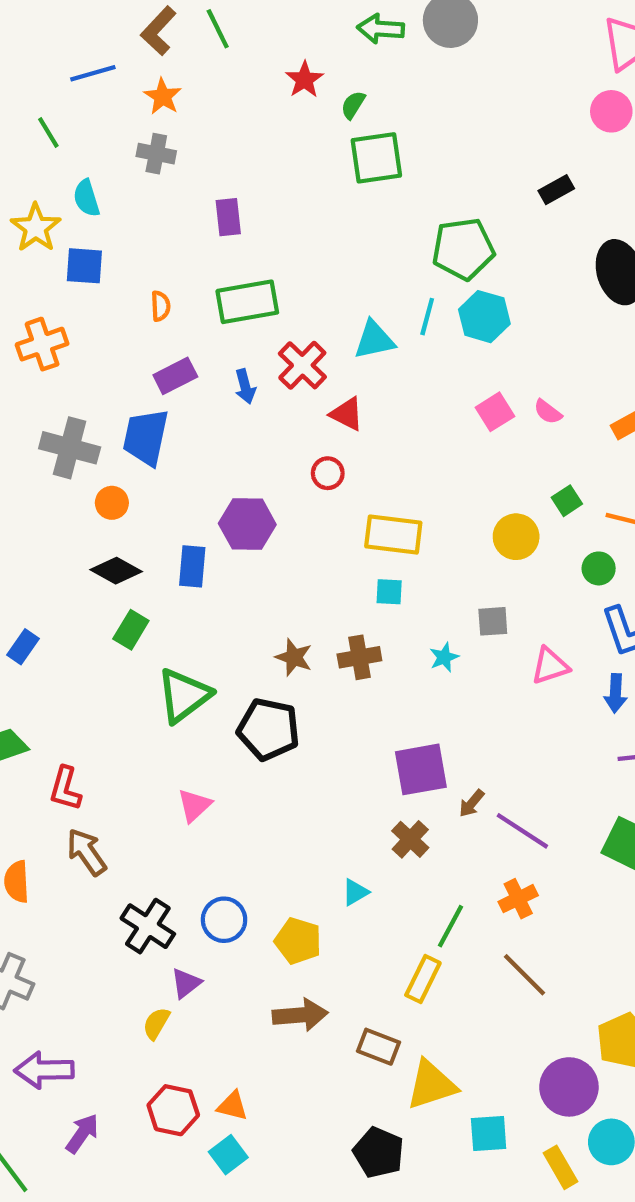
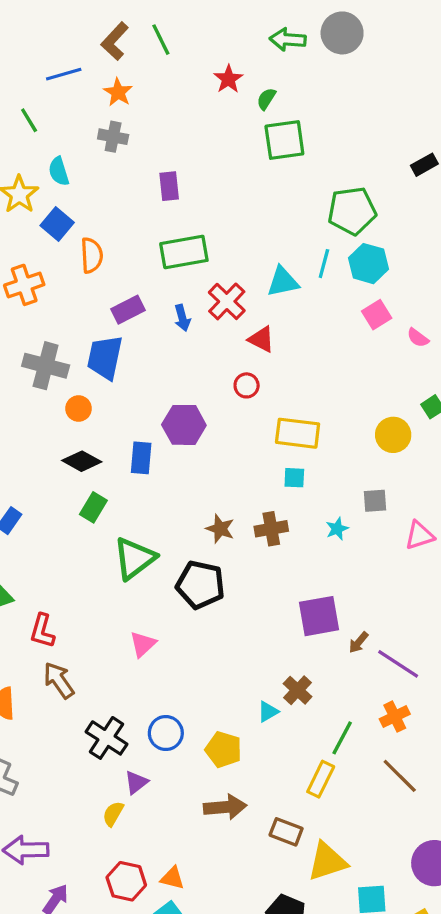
blue square: (84, 266) -> (57, 224), turned 36
orange semicircle: (161, 306) -> (92, 255), moved, size x1.5
pink square: (495, 412) -> (377, 315), moved
brown cross: (410, 839) -> (298, 690), moved

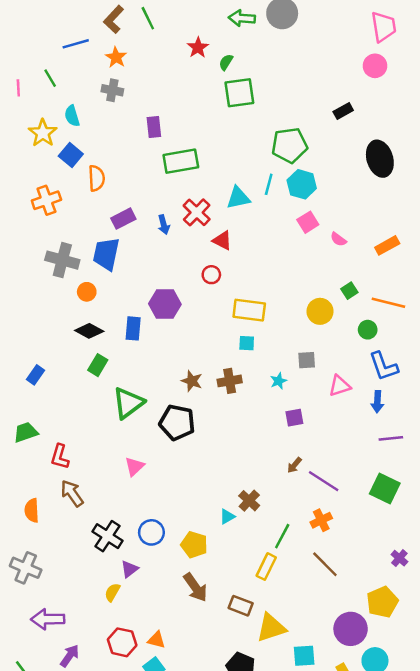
green rectangle: (184, 252) -> (181, 161), moved
purple square: (319, 616) -> (294, 418), moved, size x0.6
brown arrow: (225, 807) -> (195, 587), turned 60

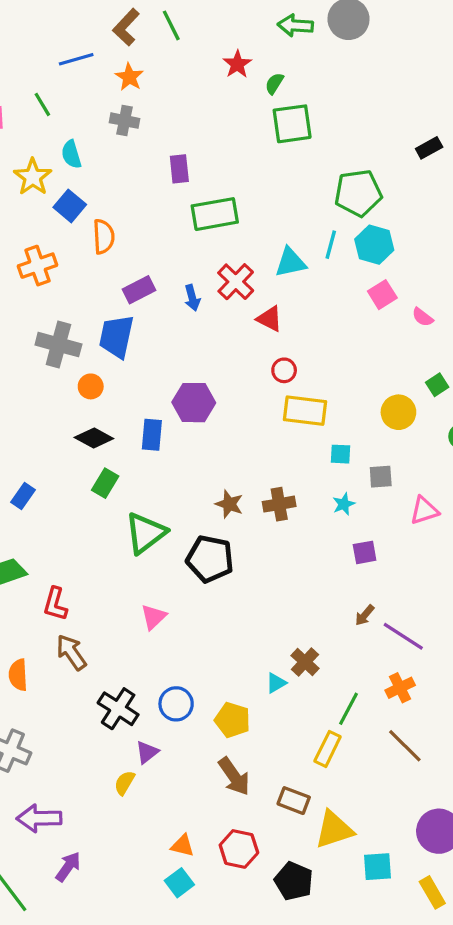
red circle: (211, 275) -> (284, 370), moved
cyan square: (247, 343) -> (340, 454), moved
red hexagon: (122, 642) -> (239, 849), moved

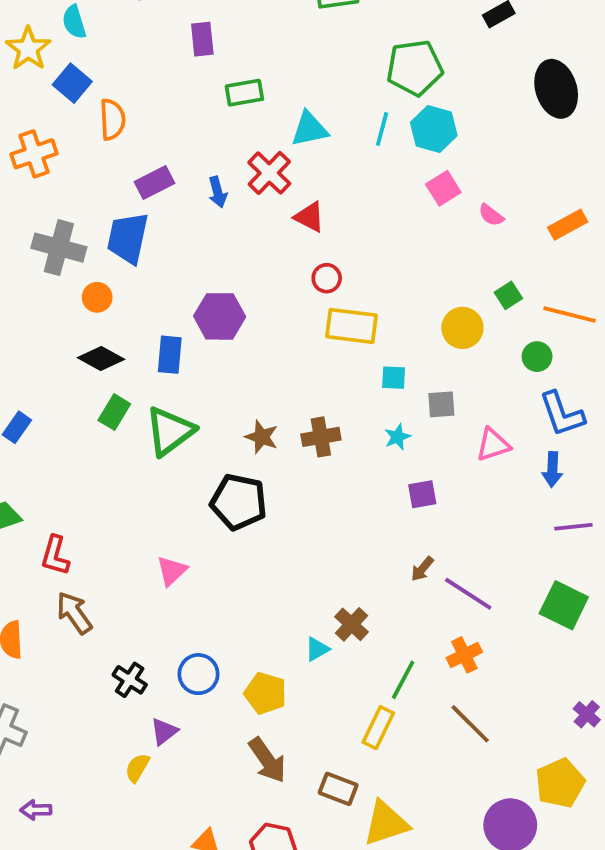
green rectangle: (215, 214) -> (244, 93), size x0.7
cyan triangle: (290, 262) -> (309, 129), moved
green triangle: (145, 533) -> (170, 431), moved
black cross: (118, 709) -> (130, 680), size x0.7
purple arrow: (39, 818) -> (36, 810), size x0.6

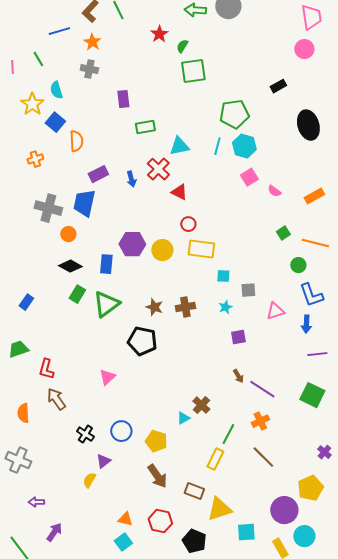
orange cross: (34, 154) -> (35, 159), size x0.7
yellow circle: (462, 328) -> (162, 250), moved
brown arrow: (422, 569) -> (238, 376), turned -72

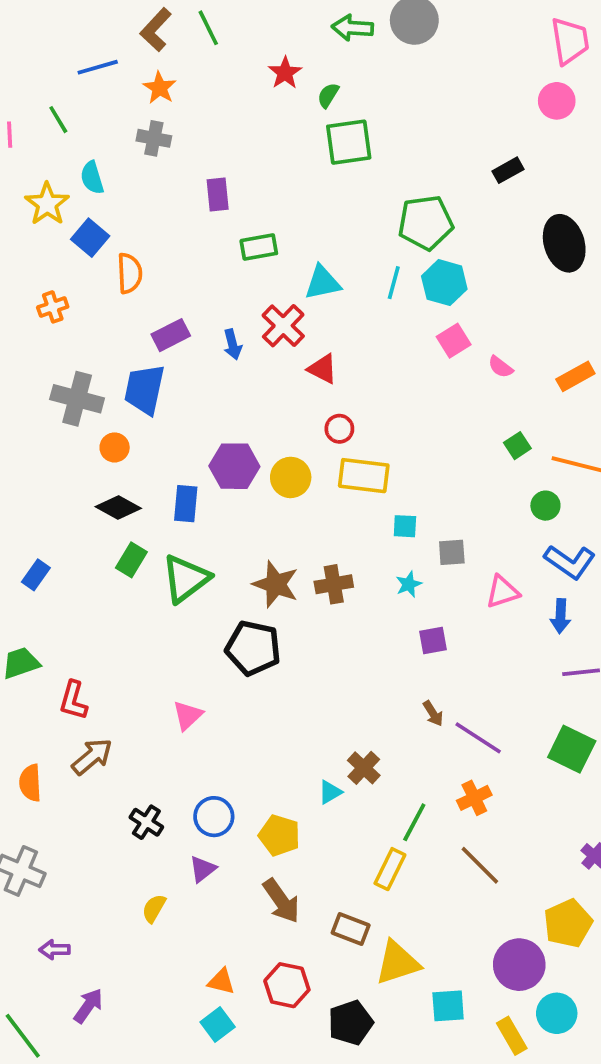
blue L-shape: (311, 295) -> (570, 562), turned -36
brown star: (154, 307) -> (276, 584), size x1.4
brown arrow: (56, 399) -> (92, 757), turned 85
purple triangle: (103, 461) -> (203, 869), moved
black pentagon: (194, 541) -> (351, 1023), turned 30

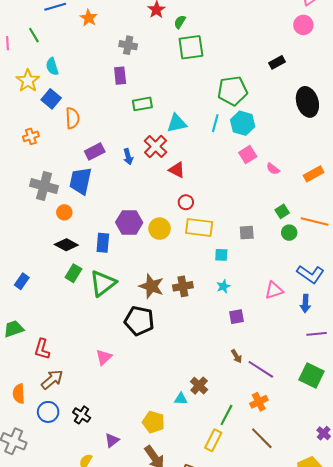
gray cross: (154, 138) -> (128, 45), moved
green circle: (545, 506) -> (289, 233), moved
gray square: (452, 552) -> (247, 233), moved
cyan triangle: (330, 792) -> (181, 399), turned 32
blue circle: (214, 817) -> (48, 412), moved

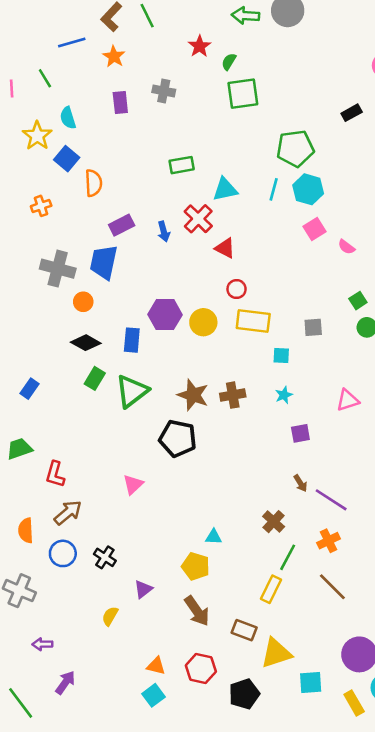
purple rectangle: (120, 76) -> (120, 102), moved
brown cross: (199, 386) -> (274, 522), moved
cyan triangle: (181, 399) -> (214, 537), moved

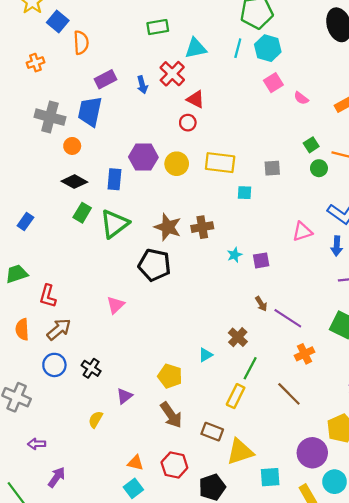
red circle: (237, 289) -> (188, 123), moved
cyan star: (284, 395) -> (234, 255), moved
orange semicircle: (26, 530) -> (22, 329), moved
cyan triangle: (214, 537) -> (206, 355), moved, turned -32
orange cross: (329, 541) -> (305, 354), moved

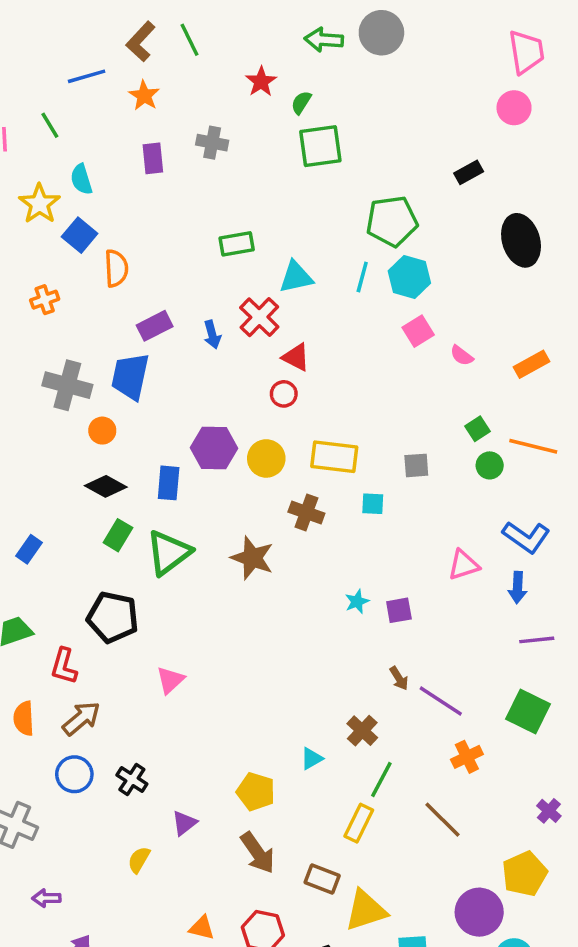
brown cross: (202, 227) -> (306, 513), moved, turned 30
black pentagon: (154, 265) -> (113, 617), moved

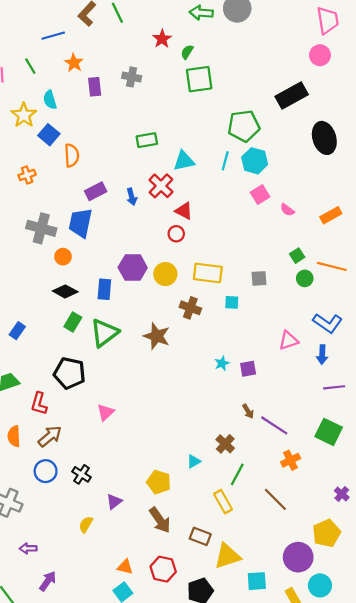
orange star: (144, 96) -> (74, 63), moved
black rectangle: (469, 172) -> (292, 95), size x1.8
yellow rectangle: (359, 823) -> (223, 502), turned -55

